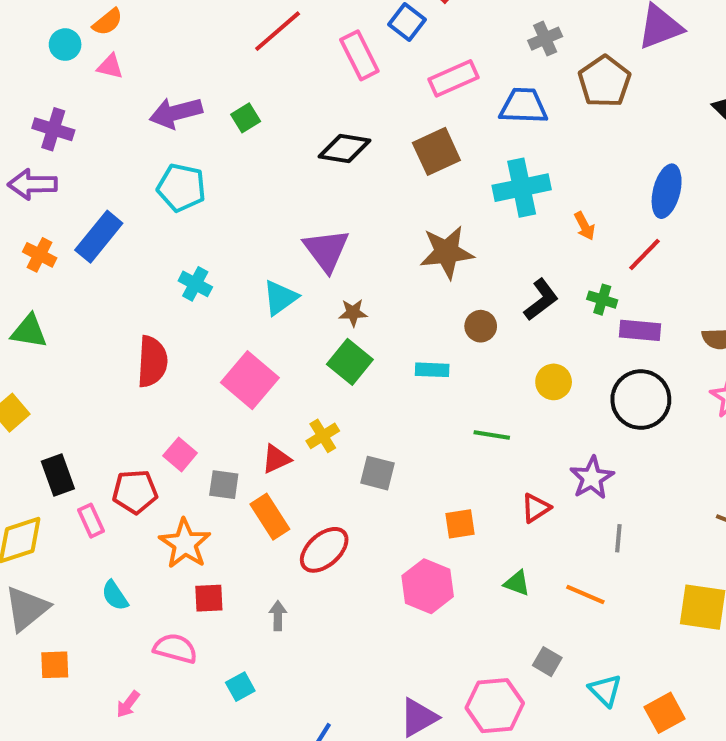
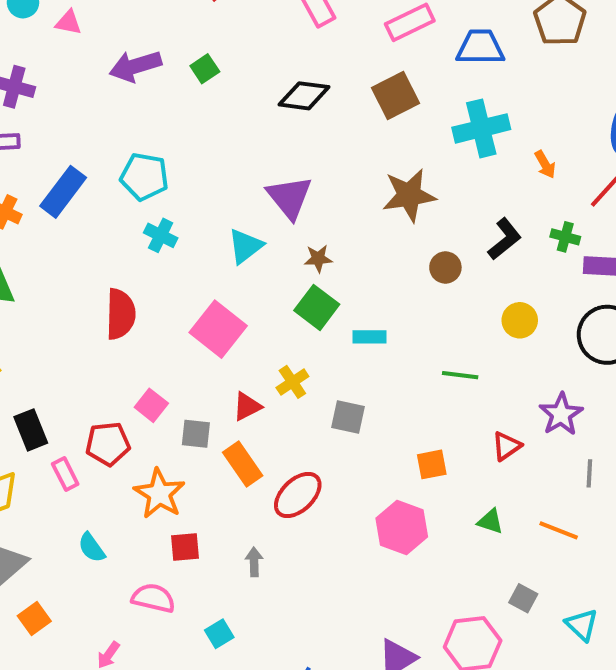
cyan pentagon: (181, 188) -> (144, 177), moved
cyan rectangle: (432, 370) -> (370, 337), moved
orange square: (55, 665) -> (34, 618), turned -32

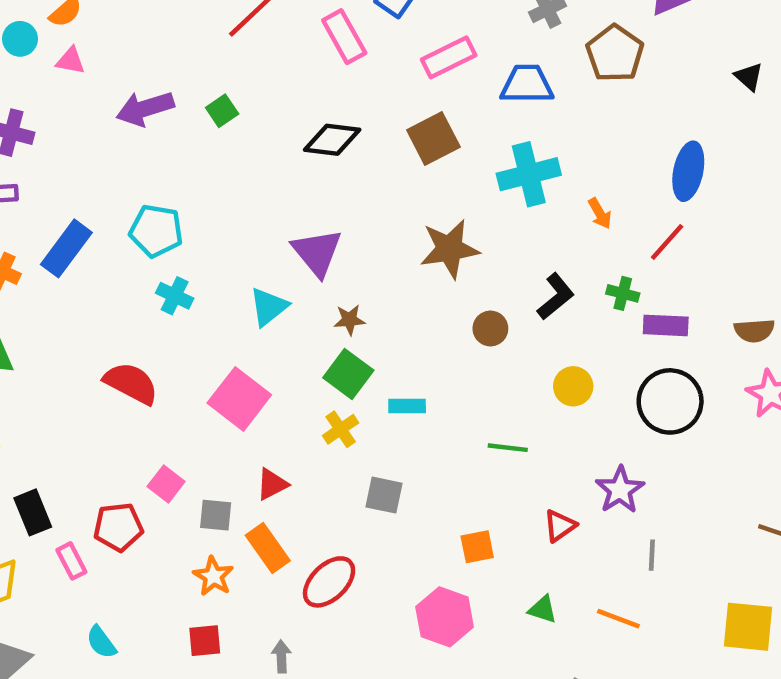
red semicircle: (121, 314) -> (131, 383), turned -63
yellow cross: (292, 382) -> (341, 429), moved
orange star: (159, 494) -> (213, 576), moved, size x0.7

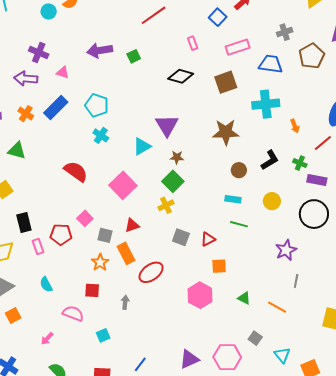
pink rectangle: (344, 37) -> (193, 43), moved, size x0.6
pink triangle: (71, 61) -> (63, 72), moved
cyan rectangle: (407, 406) -> (233, 199), moved
red triangle: (560, 526) -> (208, 239), moved

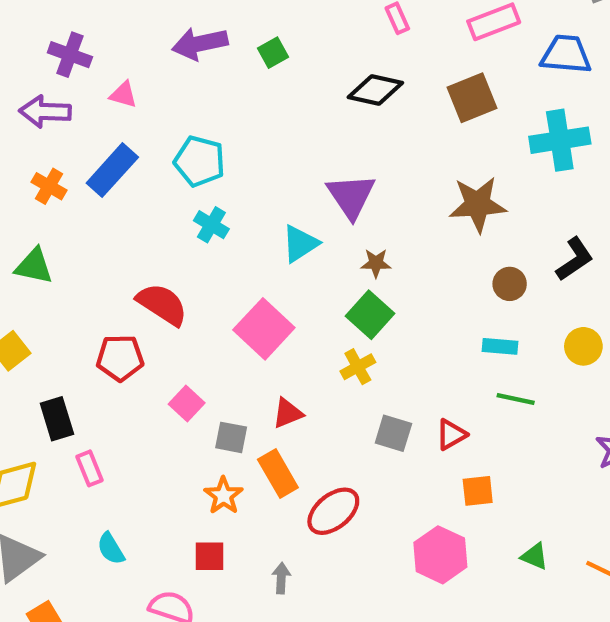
red pentagon: (61, 234) -> (120, 358), moved

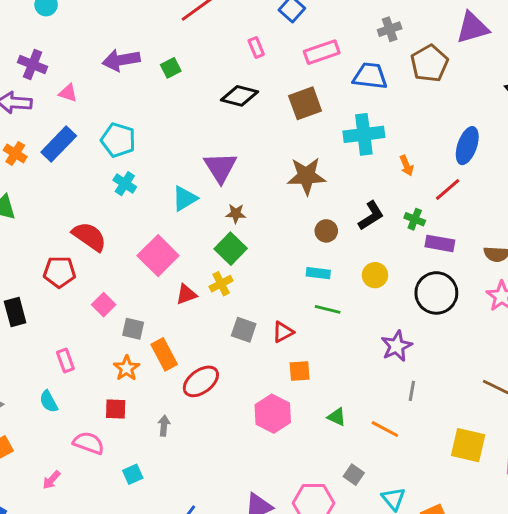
red triangle: (288, 413) -> (186, 294), moved
pink rectangle: (90, 468) -> (65, 361), moved

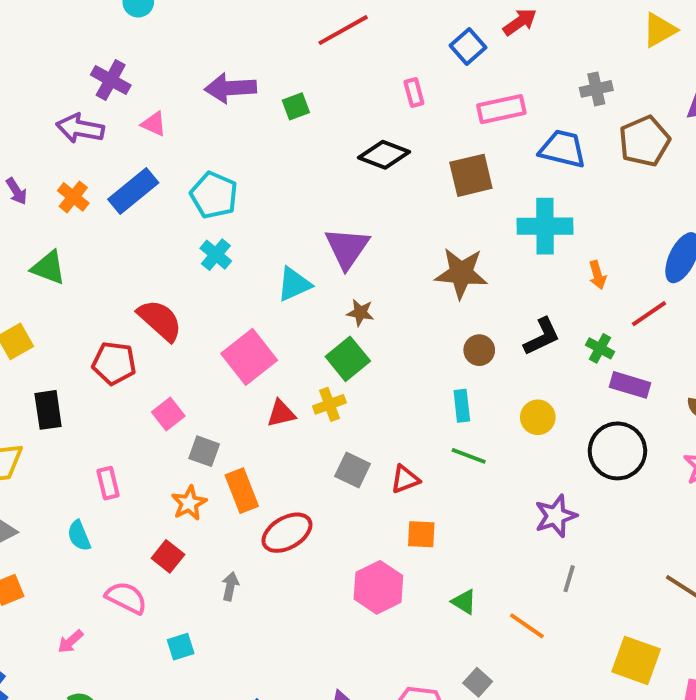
cyan rectangle: (318, 273) -> (462, 406), turned 70
red square: (116, 409) -> (168, 556), turned 30

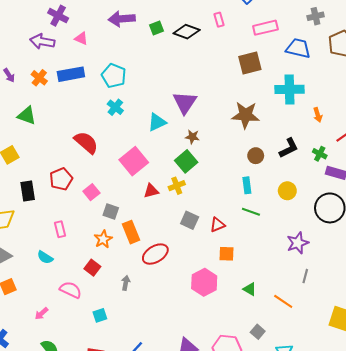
black diamond: (384, 155) -> (187, 32), moved
blue rectangle: (133, 191) -> (71, 74), turned 30
red pentagon: (114, 363) -> (61, 179), moved, turned -30
cyan semicircle: (79, 536) -> (45, 257), turned -35

